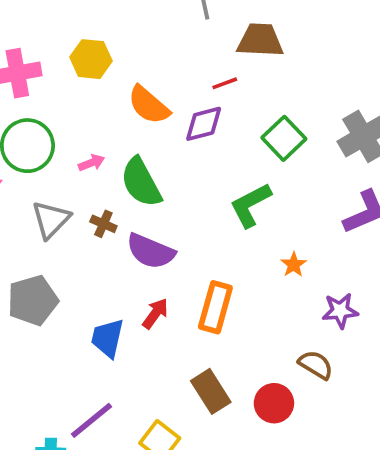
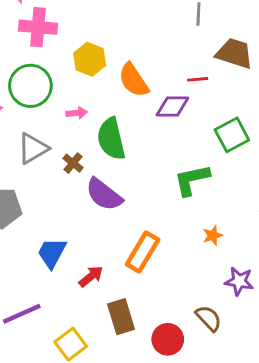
yellow hexagon: (91, 59) -> (90, 59), moved
red arrow: (155, 313) -> (91, 276), moved

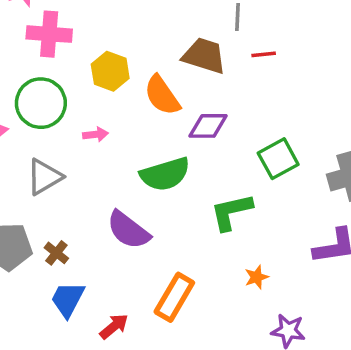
brown trapezoid: (234, 53) -> (204, 56), moved
red line: (198, 79) -> (264, 54), moved
green semicircle: (111, 139) -> (165, 174), moved, turned -93
brown cross: (73, 163) -> (56, 253), moved

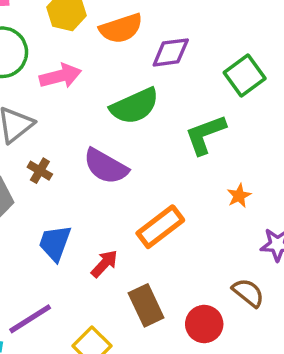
orange semicircle: (162, 95) -> (121, 28), turned -66
pink arrow: (95, 134) -> (60, 76), size x1.6
brown cross: (56, 253) -> (40, 171), moved
orange rectangle: (174, 297) -> (160, 227), turned 30

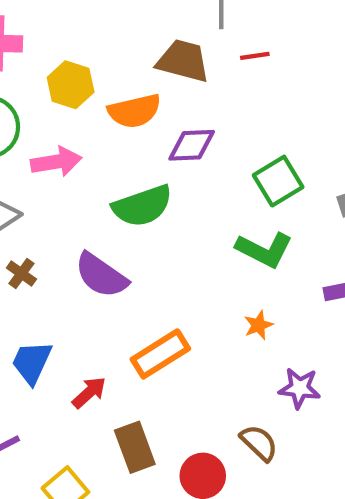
green L-shape: (205, 134) -> (264, 250), moved, turned -138

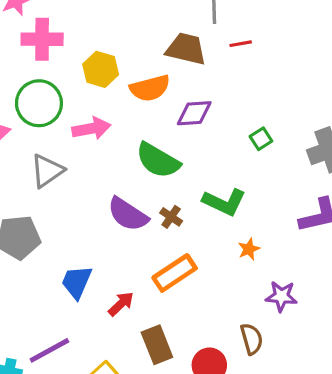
green square: (278, 181) -> (261, 139), size x0.6
green semicircle: (142, 206) -> (158, 160), turned 51
green L-shape: (264, 250) -> (224, 202), moved
brown cross: (21, 274) -> (171, 217), moved
brown semicircle: (259, 443) -> (252, 339), turned 32

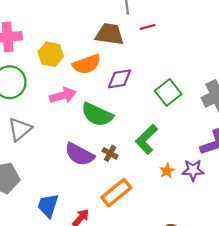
pink arrow: (91, 128) -> (63, 95), moved
green square: (261, 139) -> (168, 92), size x1.6
green L-shape: (224, 202) -> (147, 139), turned 116
purple star: (281, 296) -> (193, 170), moved

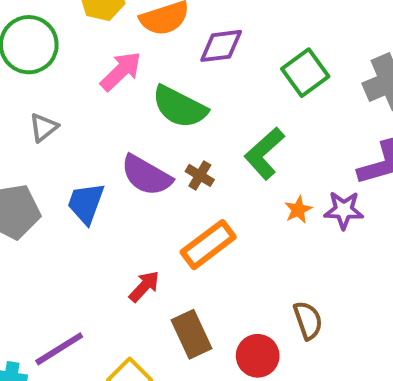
pink arrow: (63, 95) -> (121, 71), turned -30
gray triangle: (20, 129) -> (44, 127), size x0.7
blue trapezoid: (48, 205) -> (86, 203), moved

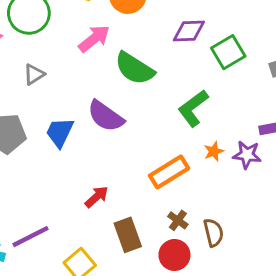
purple diamond: (221, 46) -> (189, 31), moved
brown cross: (200, 175) -> (178, 220), moved
orange rectangle: (208, 245) -> (169, 172), moved

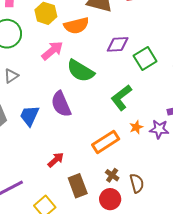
purple semicircle: (106, 116) -> (61, 104), turned 32

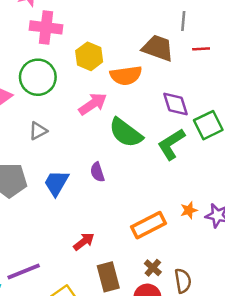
purple diamond: (118, 44) -> (176, 104), turned 70
green L-shape: (121, 98) -> (171, 144), moved
purple semicircle: (61, 104) -> (97, 172), size x0.6

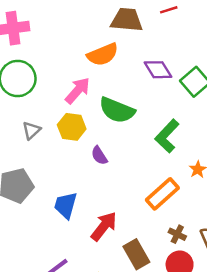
yellow hexagon: (89, 56) -> (72, 127), moved
green L-shape: (171, 144) -> (167, 136), moved
blue trapezoid: (56, 183) -> (66, 205), moved
red arrow: (84, 242) -> (104, 226), size x1.4

